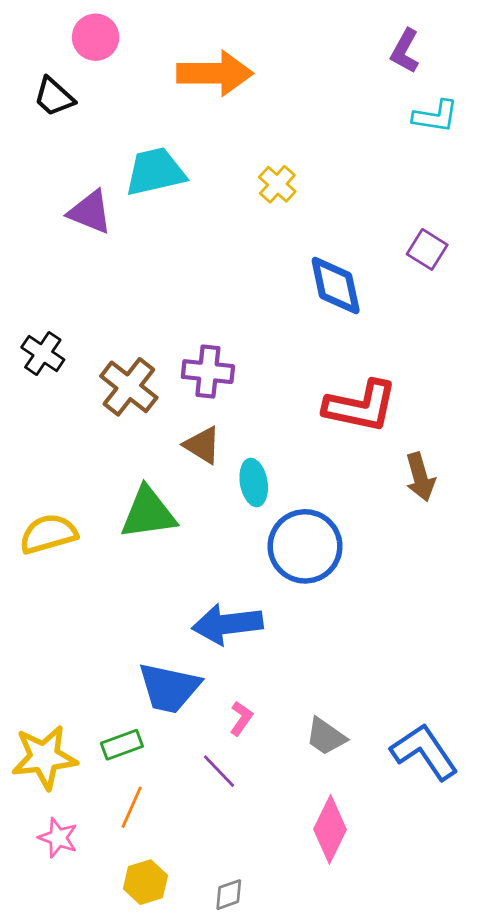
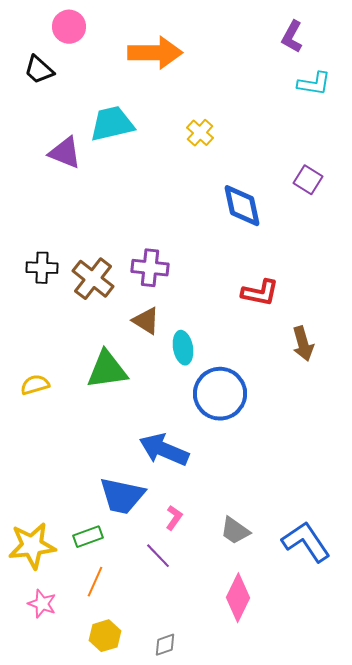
black cross: (43, 354) -> (42, 268), moved, turned -32
red L-shape: (361, 406) -> (260, 293), size x0.7
yellow semicircle: (48, 534) -> (35, 385), size x0.7
blue arrow: (227, 624) -> (164, 450), turned 30

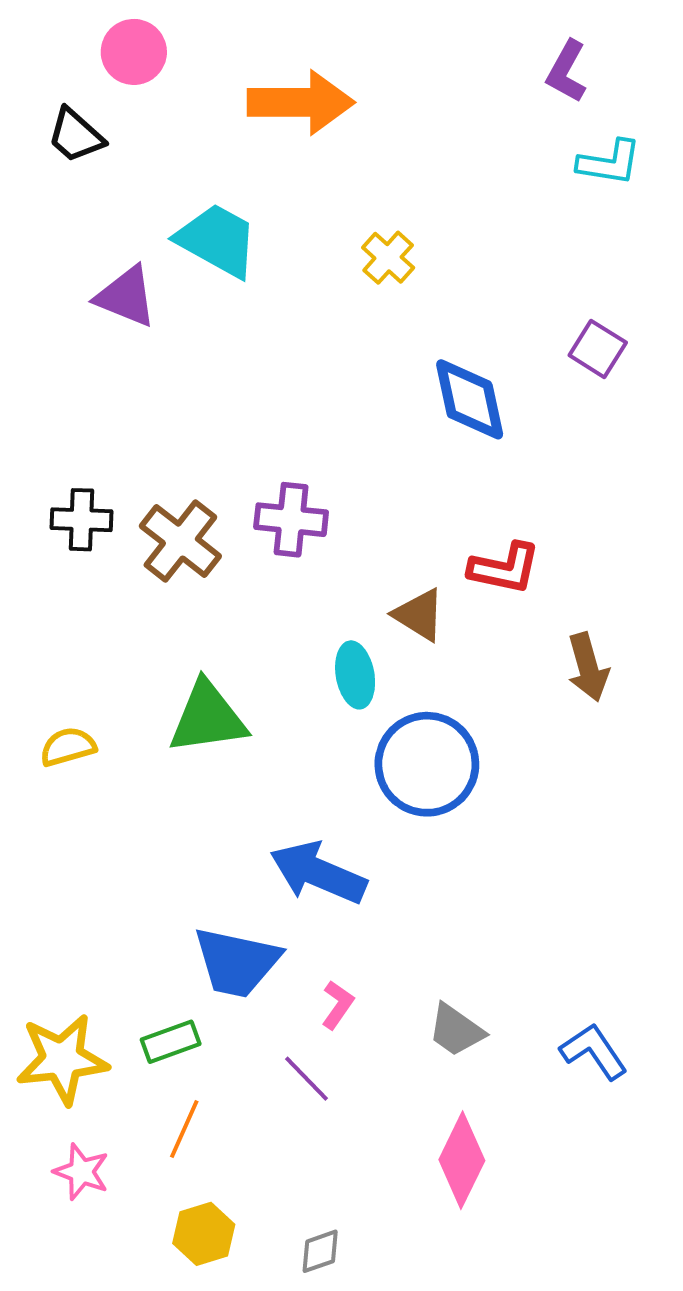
cyan trapezoid: (112, 124) -> (217, 240), turned 42
brown triangle: (146, 321) -> (419, 615), moved
blue L-shape: (306, 542) -> (594, 1051), size x0.7

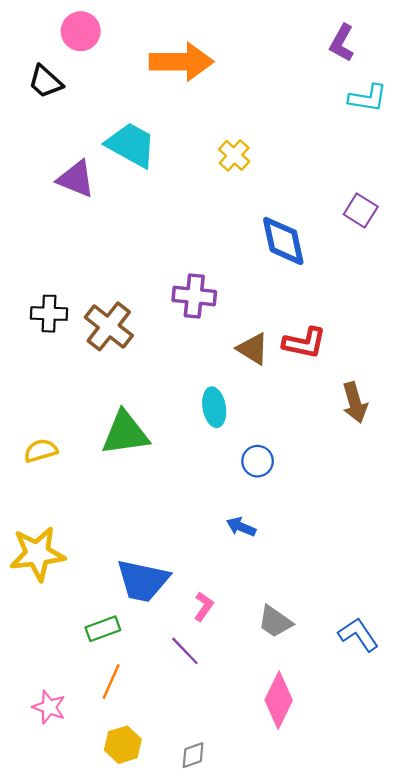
purple cross: (291, 520) -> (194, 296), moved
brown triangle: (419, 615) -> (253, 349), moved
blue circle: (427, 764) -> (258, 461), size x0.5
blue arrow: (318, 873) -> (241, 527), moved, size x0.5
yellow star: (62, 1059) -> (37, 554), moved

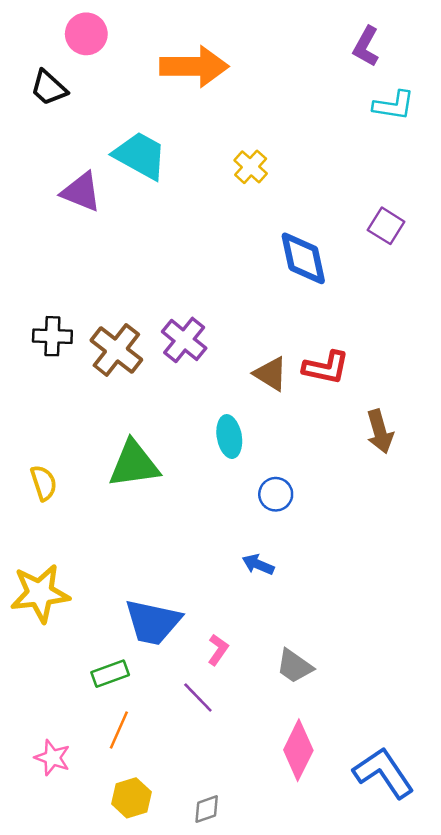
purple cross: (194, 296) -> (184, 340), moved, turned 33
yellow semicircle: (41, 451) -> (44, 483), turned 88
blue L-shape: (358, 635) -> (384, 773), moved, size x1.4

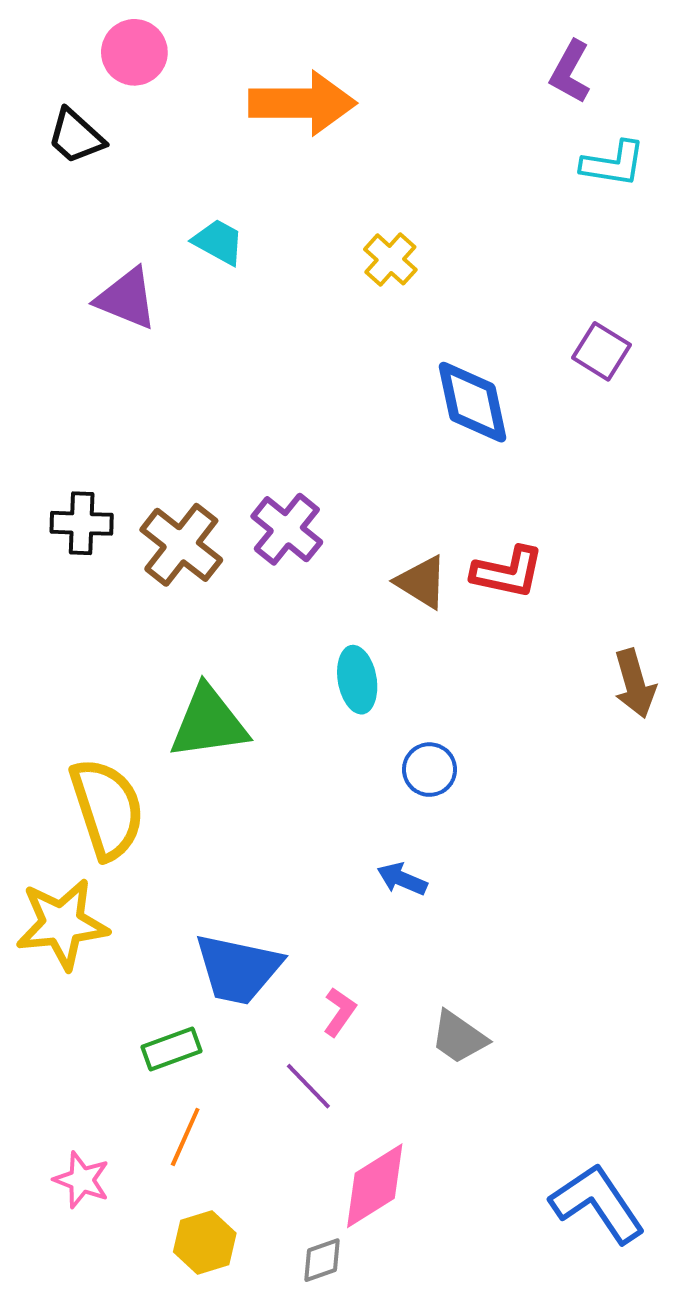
cyan trapezoid: (140, 156) -> (218, 242), size x0.6
brown arrow: (380, 432) -> (635, 684), moved
yellow semicircle: (44, 483) -> (107, 809), moved, size x1.8
pink diamond: (298, 750) -> (375, 1186), moved, turned 32

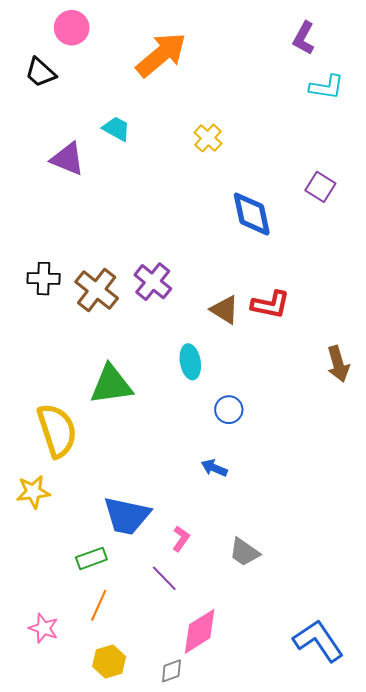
orange arrow: (302, 103) -> (161, 55), turned -40
yellow star: (62, 924) -> (33, 492), size x0.7

